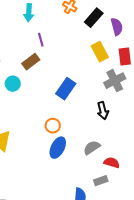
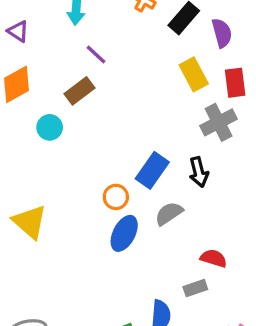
purple line: (41, 40) -> (96, 55), turned -32
blue rectangle: (66, 89) -> (152, 170), moved
gray semicircle: (92, 148) -> (169, 213), moved

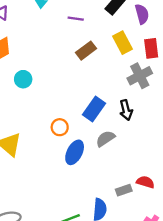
purple line: (96, 55) -> (76, 19), moved, turned -35
brown rectangle: (79, 91) -> (86, 51), moved
orange circle: (116, 197) -> (60, 127), moved
red semicircle: (214, 258) -> (145, 182), moved

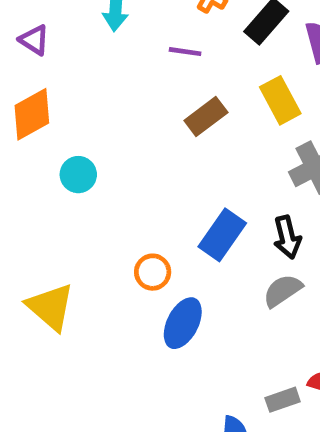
gray semicircle: (105, 139) -> (283, 291), moved

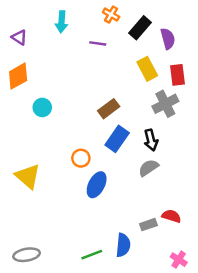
brown rectangle: (206, 117) -> (109, 109), moved

